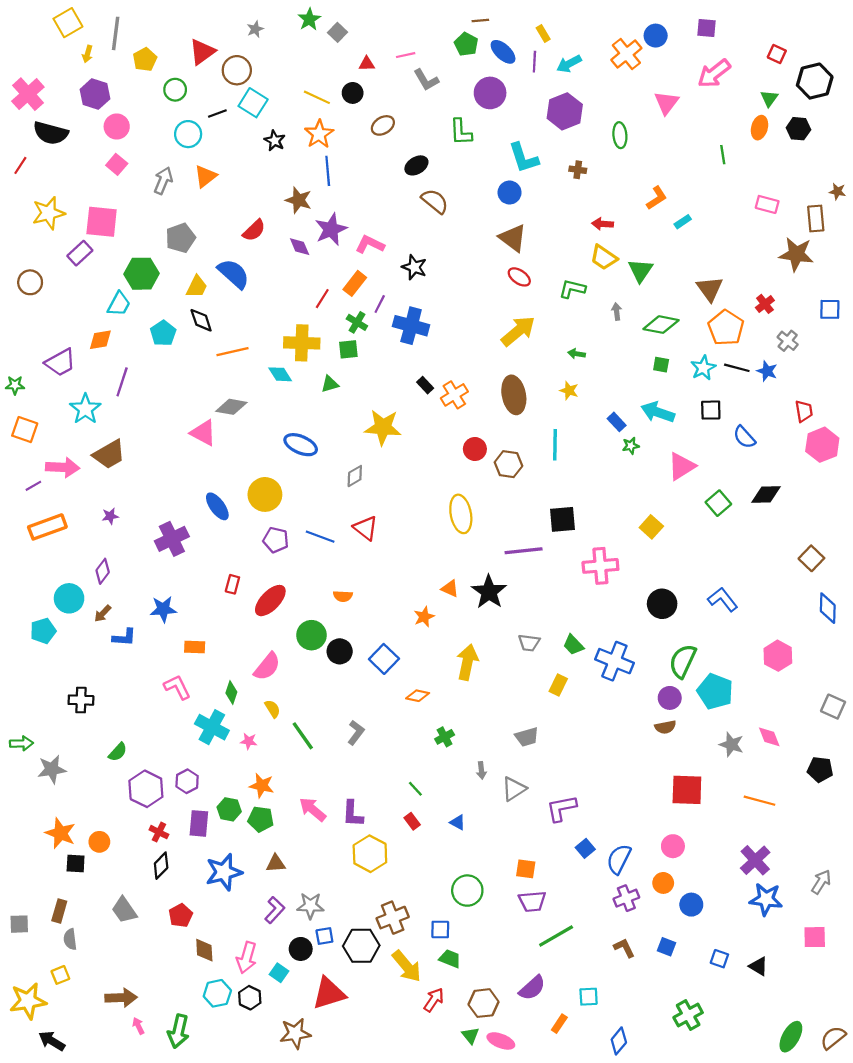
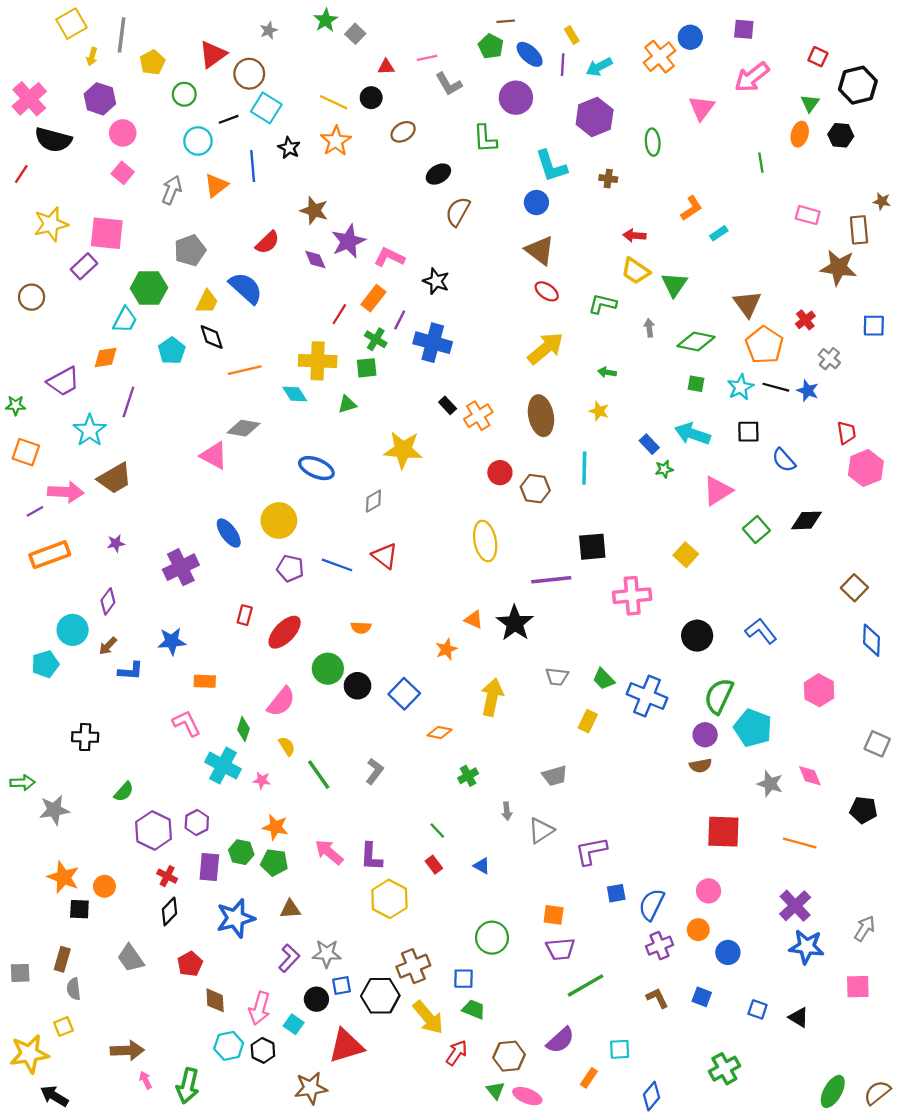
blue line: (328, 171) -> (253, 166), moved
brown semicircle: (435, 201) -> (458, 212), turned -100
blue square: (585, 848) -> (616, 893), turned 30

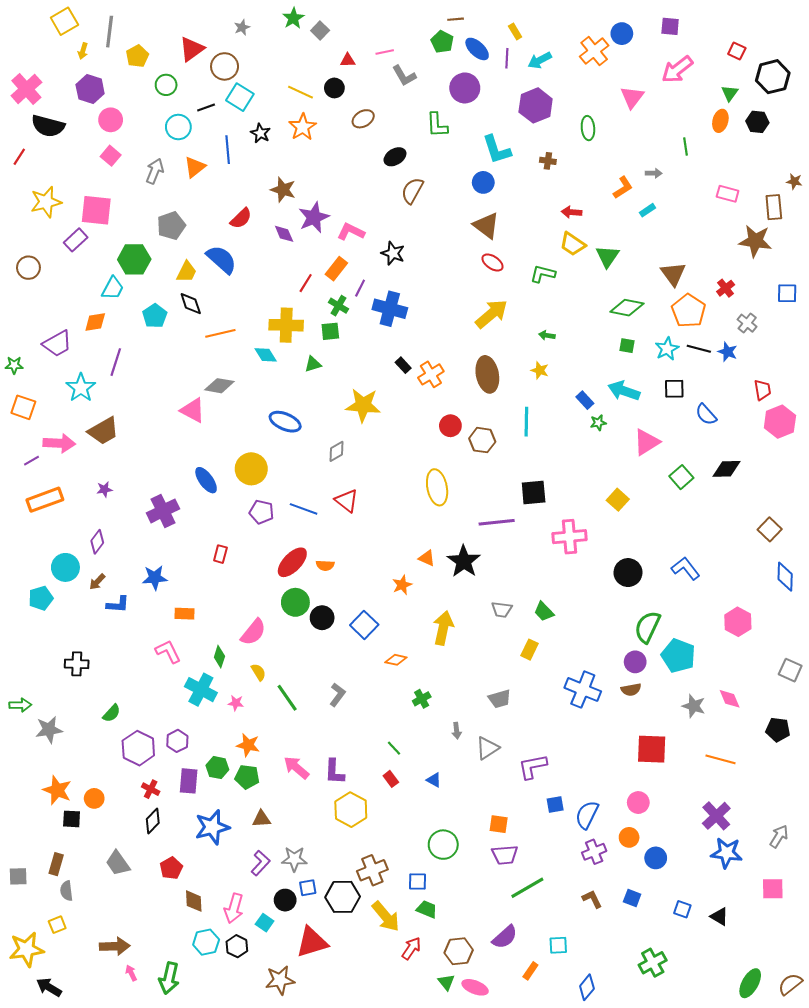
gray arrow: (649, 328) -> (654, 173), moved, turned 98
red ellipse: (285, 632) -> (292, 562), moved
blue cross: (647, 696) -> (583, 690), moved

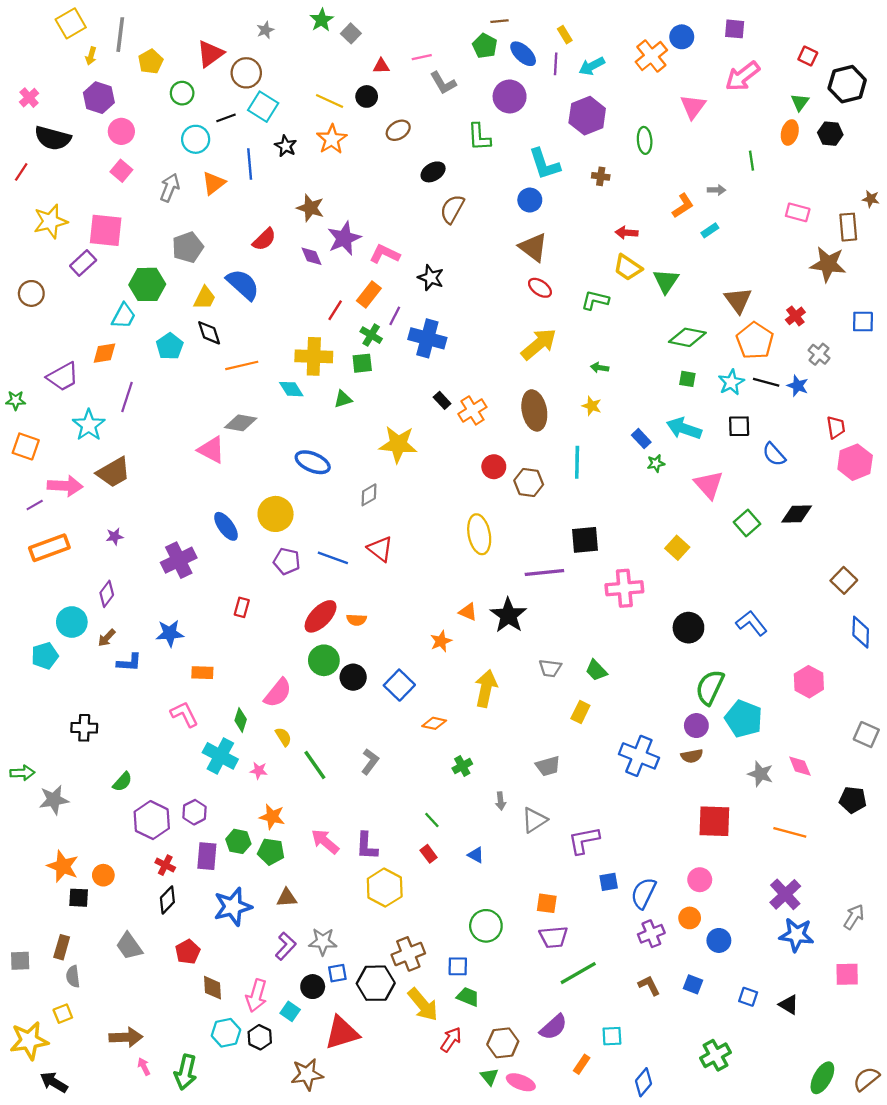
pink cross: (26, 89) -> (29, 98), size x0.6
pink triangle: (646, 442) -> (709, 485), turned -40

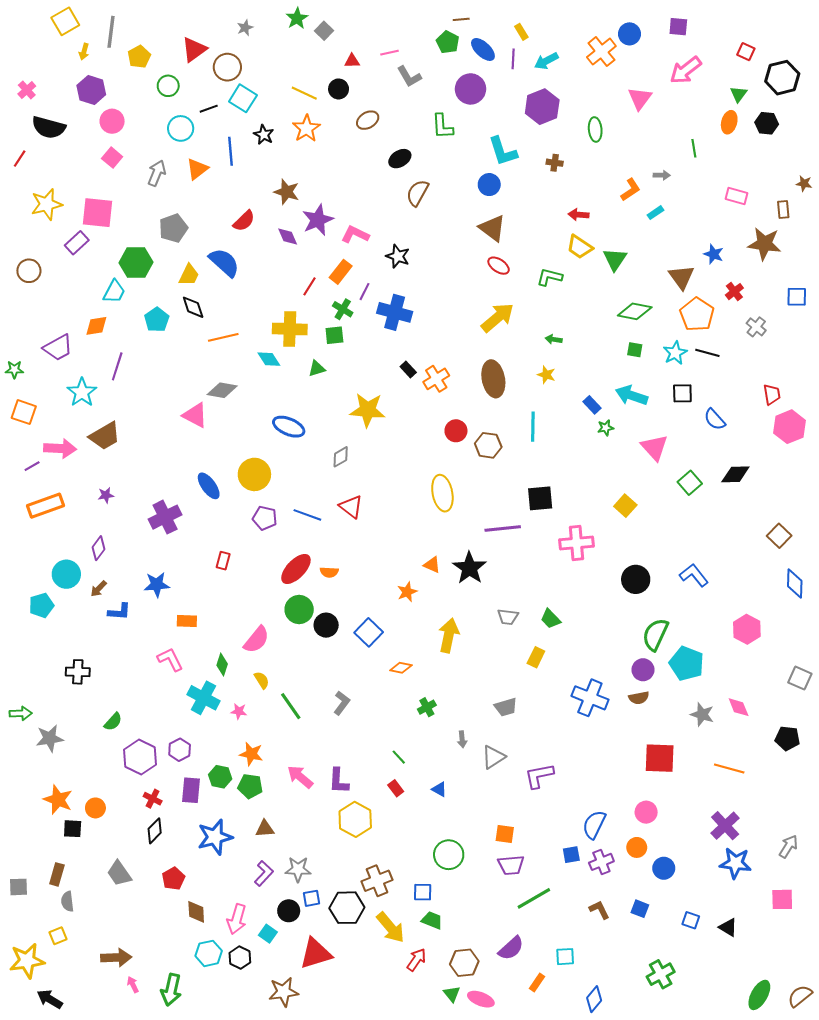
brown rectangle: (848, 227) -> (783, 209), size x0.7
blue star: (798, 386) -> (714, 254), moved
blue square: (609, 882) -> (571, 855), moved

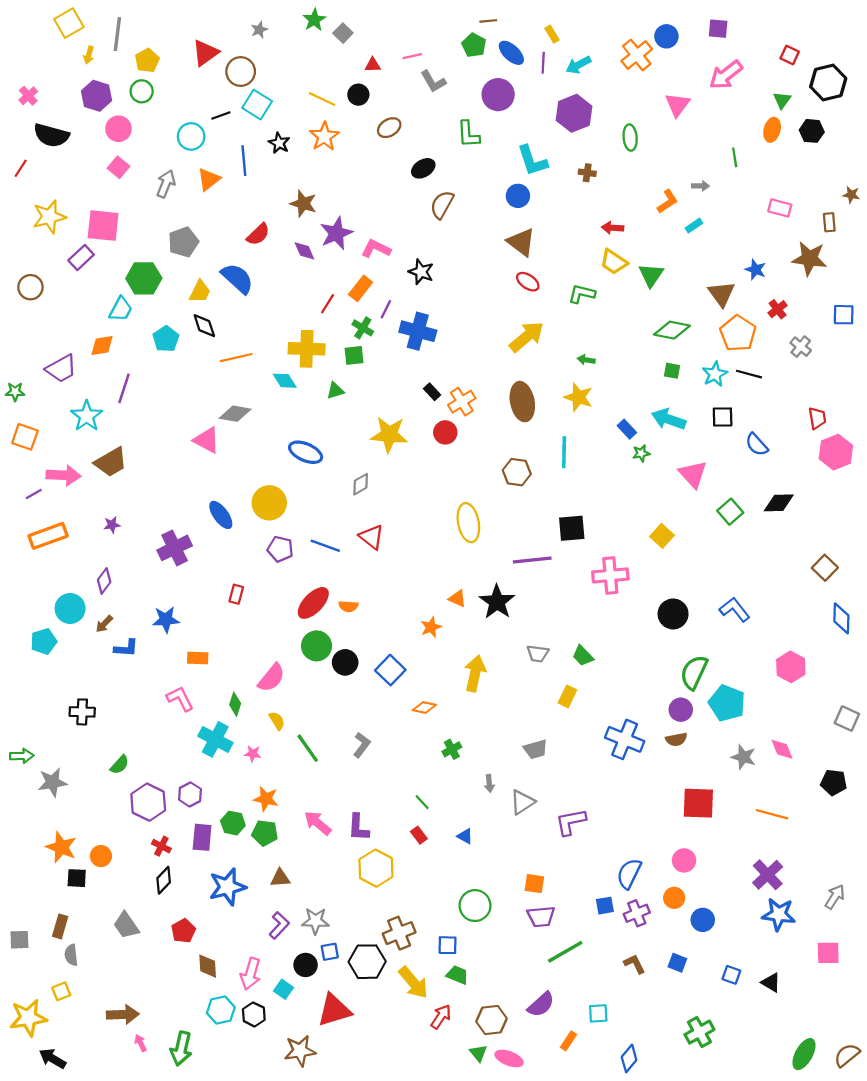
green circle: (168, 86) -> (142, 91), moved
yellow star: (546, 375) -> (578, 397), size x1.5
red circle: (456, 431) -> (445, 432), moved

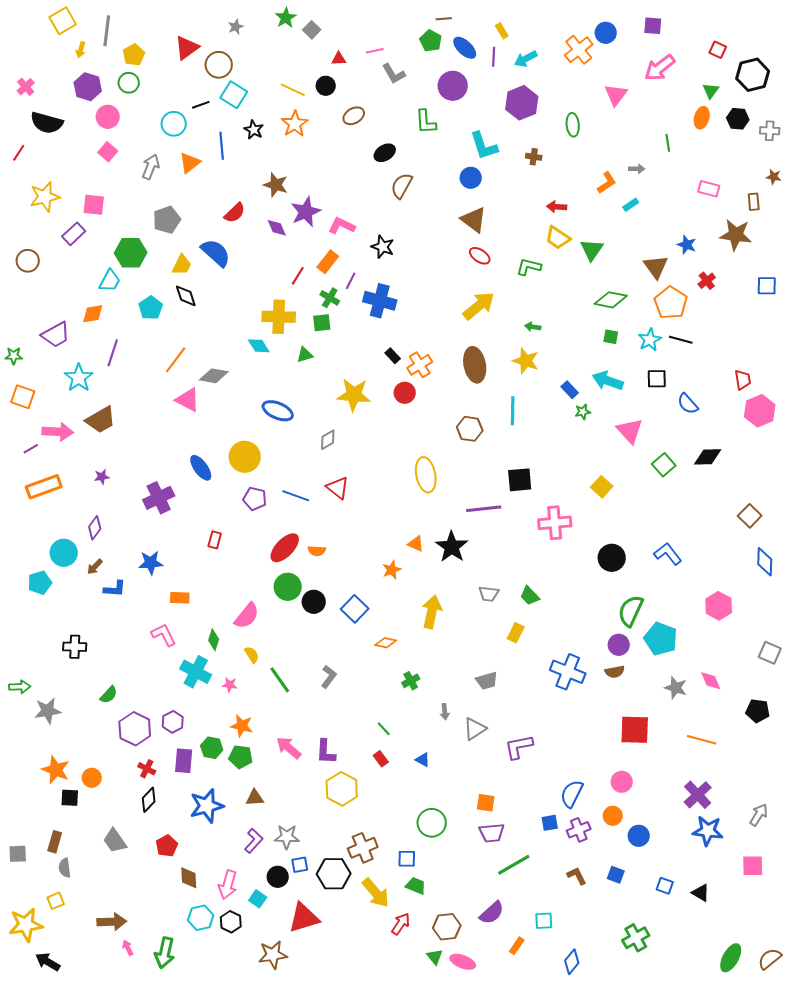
pink square: (103, 226) -> (94, 205), size x0.7
gray cross: (801, 347) -> (770, 131), moved, turned -36
orange line: (236, 358) -> (176, 360), moved, turned -40

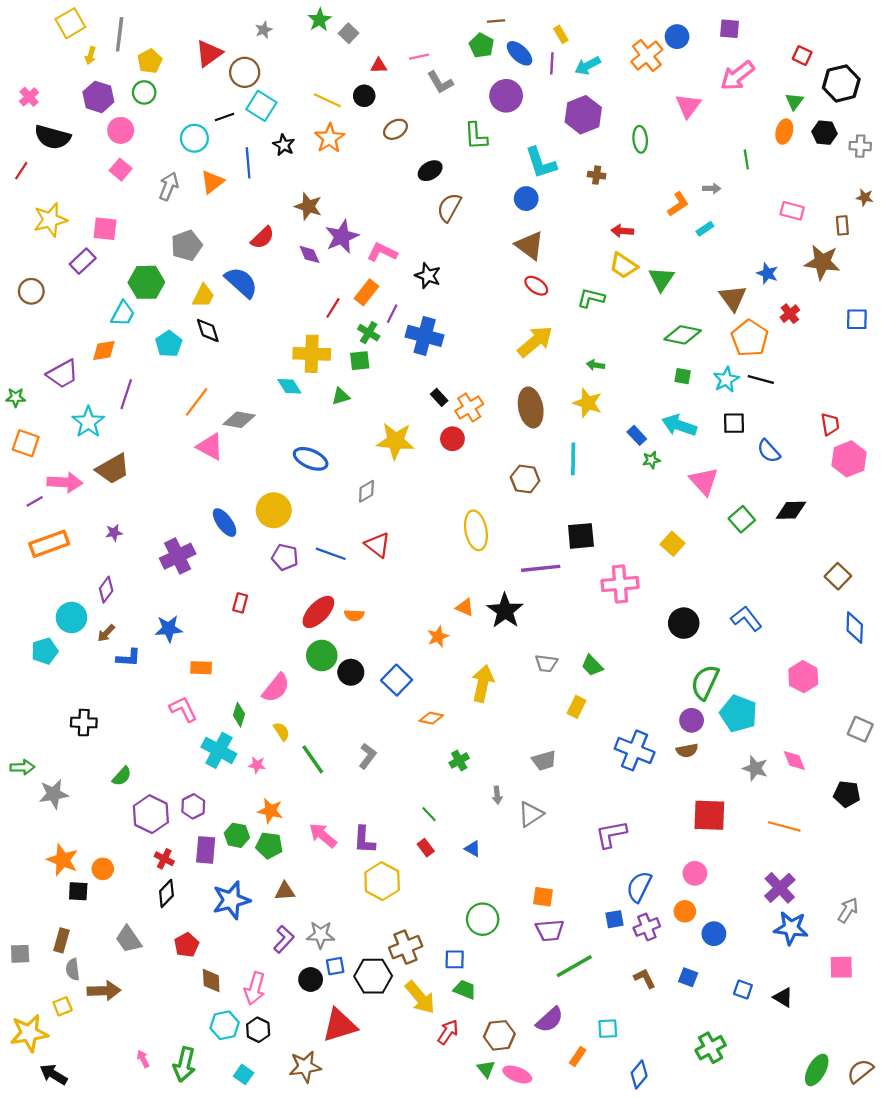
purple L-shape: (519, 747) -> (611, 834), moved
cyan square: (258, 899) -> (244, 1074), moved
brown arrow: (112, 922) -> (104, 991), moved

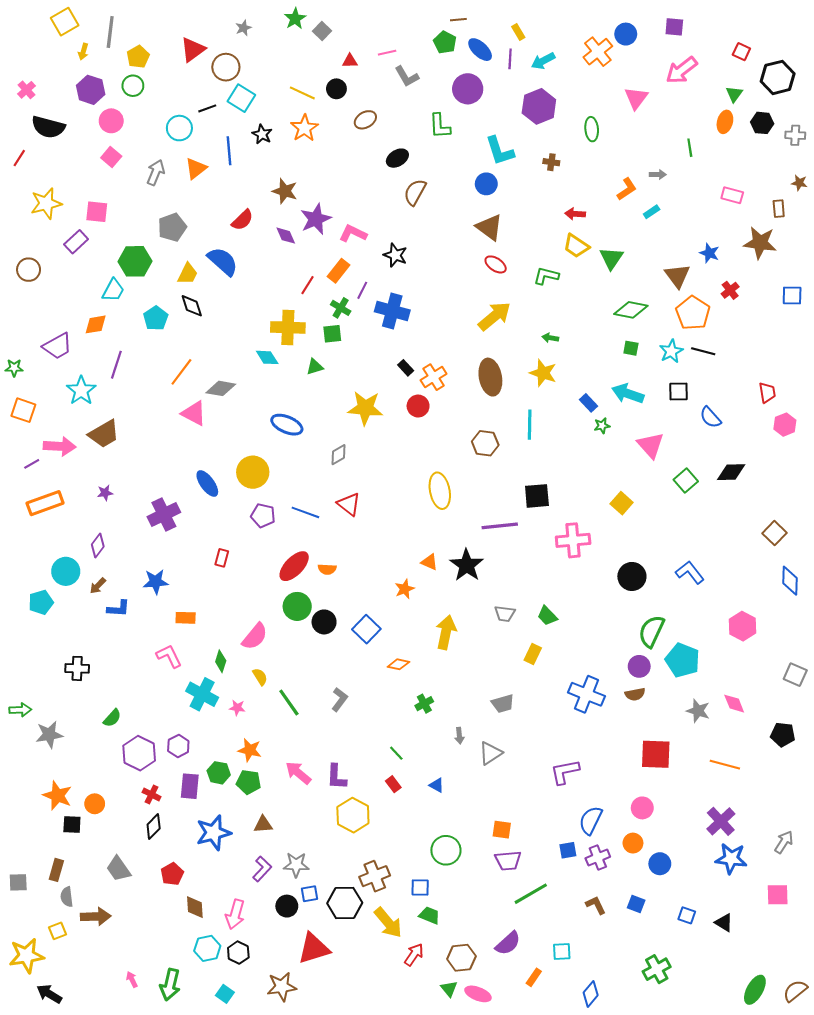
pink hexagon: (849, 459) -> (785, 425), size x0.7

